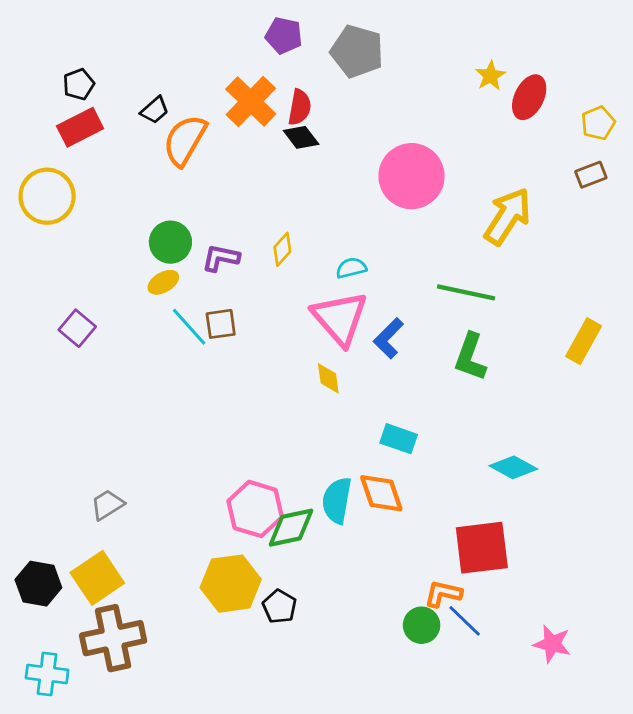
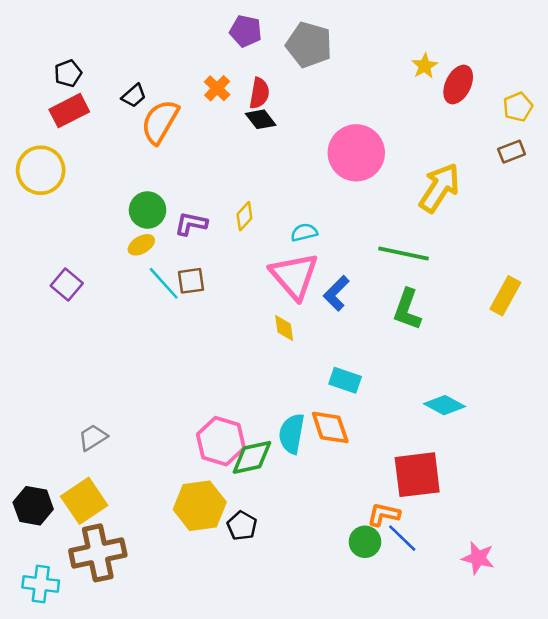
orange cross: (251, 102) -> (217, 88), size x0.6

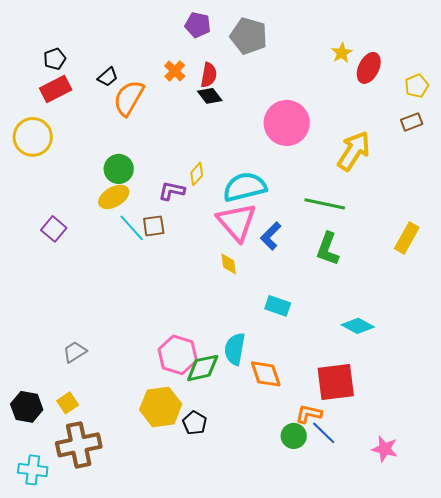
purple L-shape: (191, 224) -> (172, 191), moved
cyan semicircle: (304, 232) -> (245, 187), size x2.0
yellow ellipse: (141, 245) -> (114, 197), size x1.4
orange diamond: (330, 427) -> (266, 374), moved
yellow square: (84, 501) -> (68, 403), size x0.6

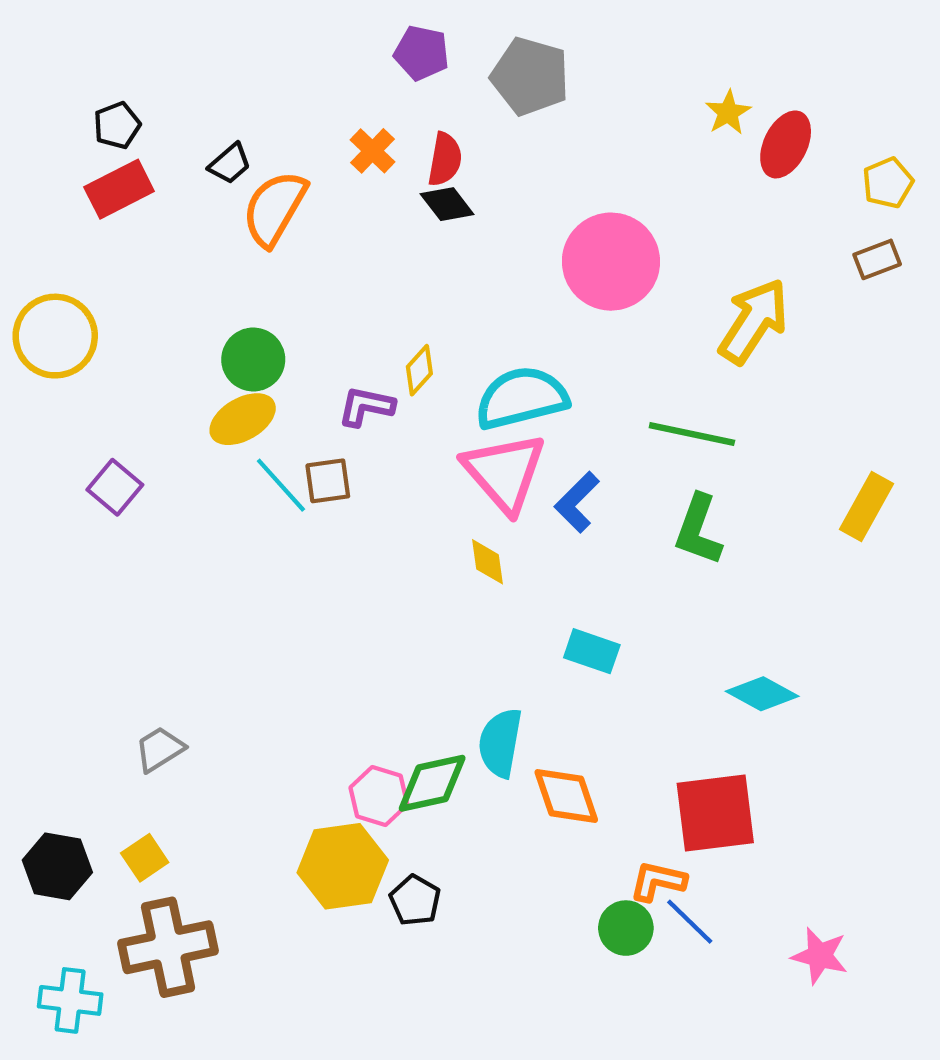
yellow circle: (33, 137) -> (55, 336), moved
pink hexagon: (178, 355) -> (379, 796), moved, size x0.7

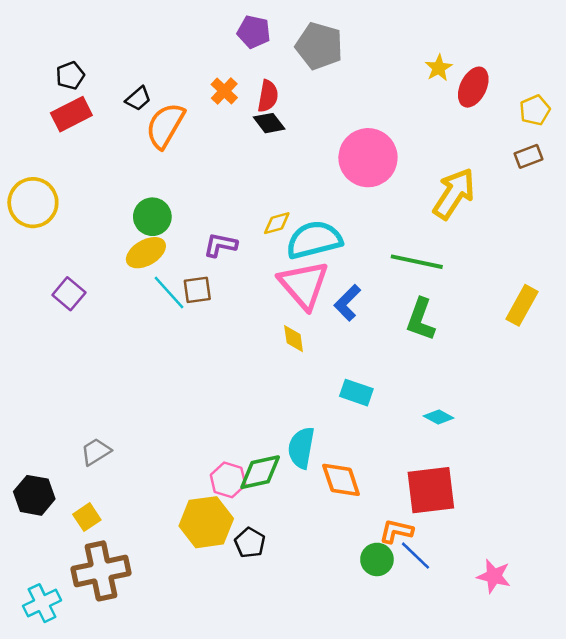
yellow diamond: (419, 370) -> (277, 223), moved, turned 32
cyan diamond: (762, 694) -> (439, 417), moved, size x0.7
black hexagon: (57, 866) -> (34, 495), moved
cyan cross: (70, 1000) -> (42, 603), turned -33

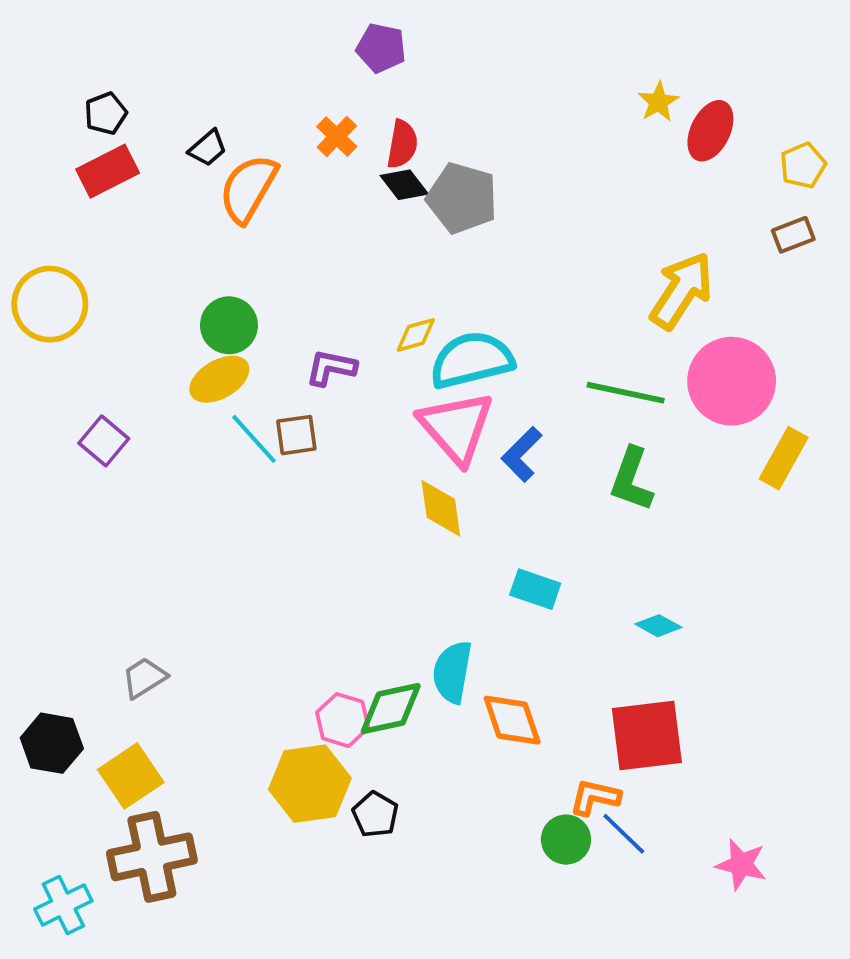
gray pentagon: (319, 46) -> (462, 198), moved
pink circle: (368, 158) -> (732, 381), moved
yellow diamond: (294, 339) -> (441, 508), size x1.4
yellow square: (87, 517) -> (131, 776), size x1.5

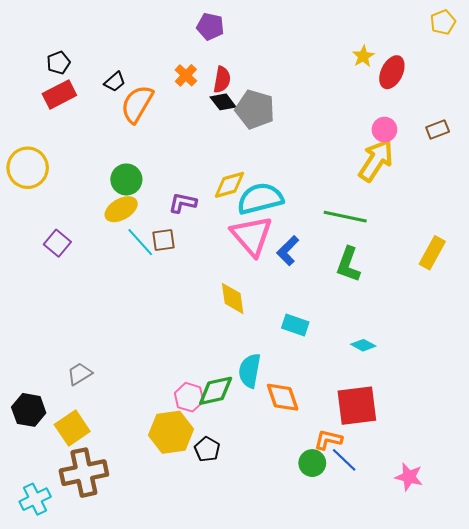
yellow pentagon: (803, 165) -> (443, 22), moved
yellow diamond: (416, 335) -> (229, 185), size x1.4
pink circle: (732, 381) -> (384, 130), moved, size x0.5
yellow diamond: (441, 508) -> (233, 298), moved

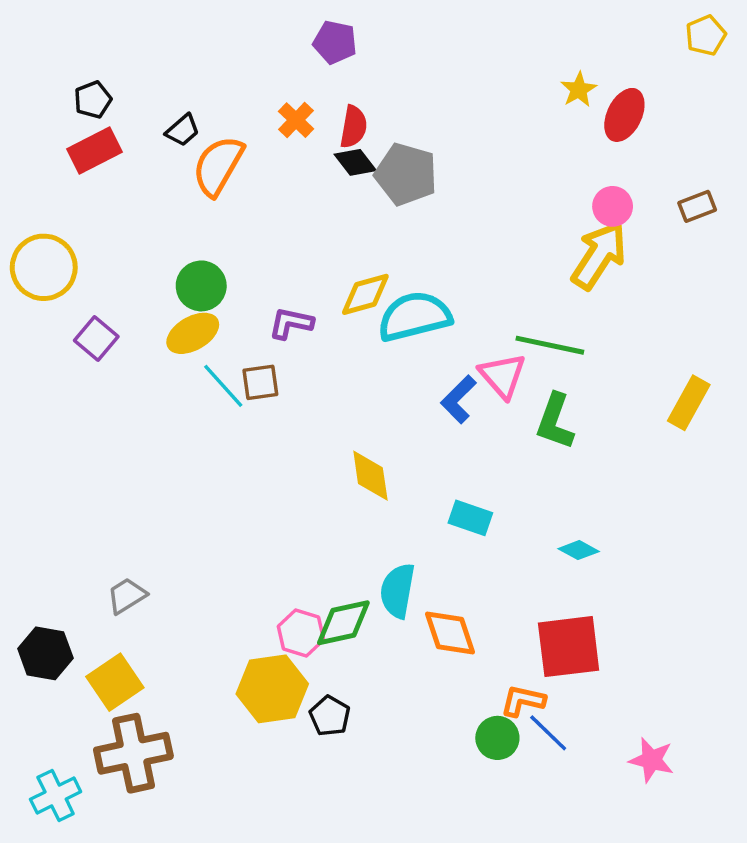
pink triangle: (252, 236) -> (503, 376), moved, size x0.7
purple square: (57, 243) -> (96, 338), moved

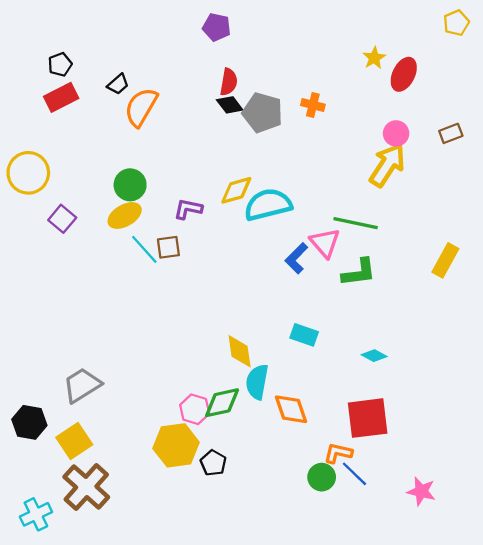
orange cross: (296, 120) -> (313, 105), moved, turned -30
green L-shape: (555, 421) -> (359, 272), turned -117
yellow diamond: (370, 476) -> (240, 351), moved
gray trapezoid: (127, 596) -> (82, 385), size x1.5
brown cross: (133, 753) -> (86, 487), turned -36

